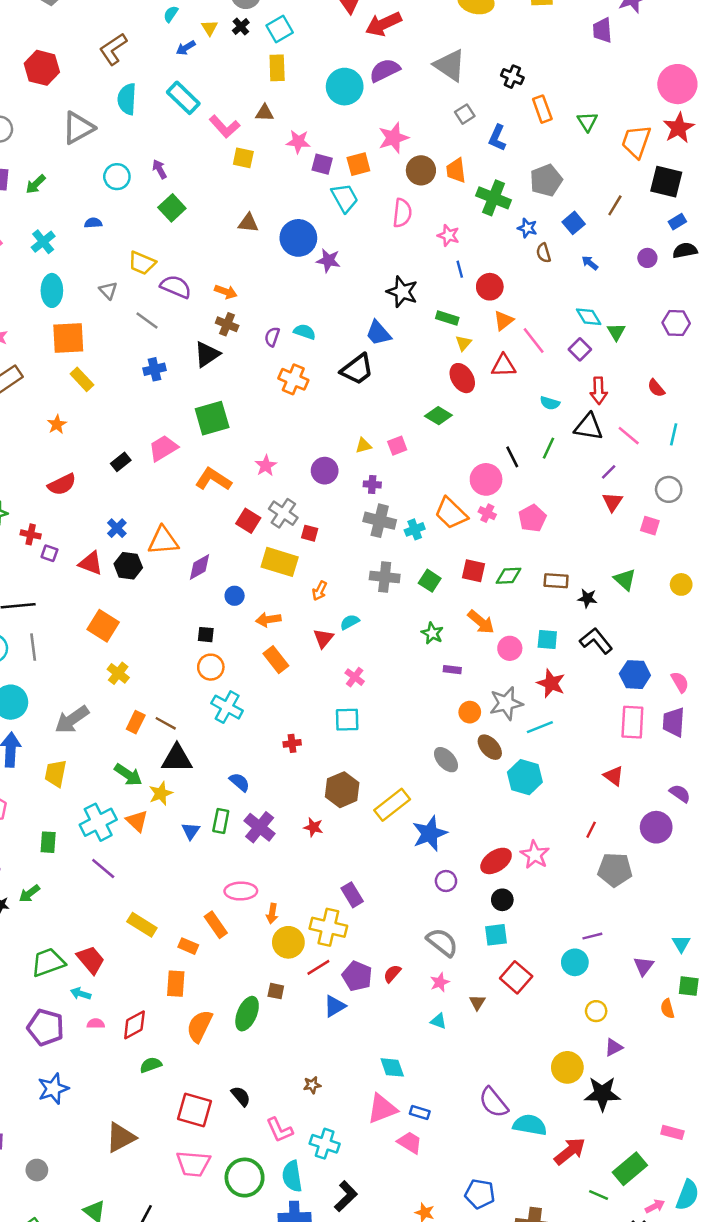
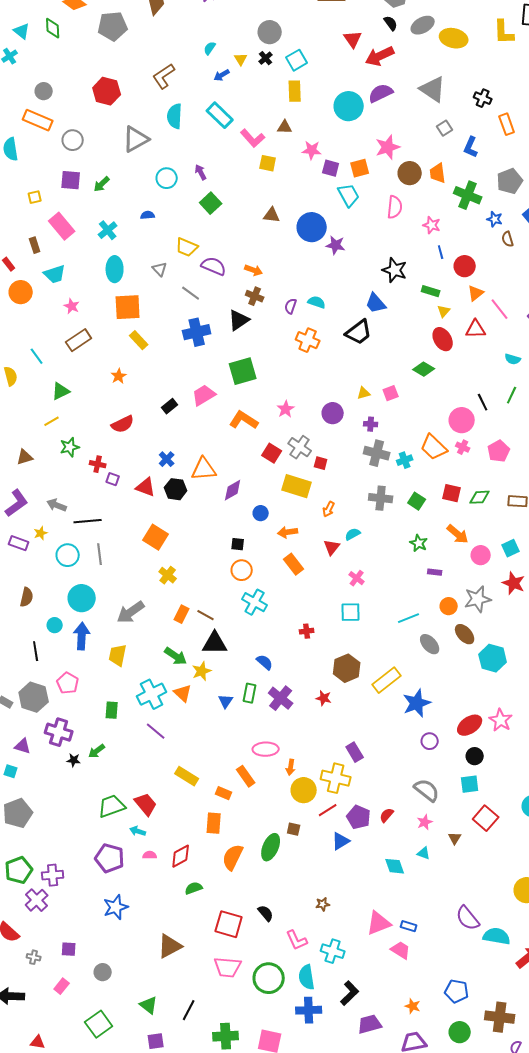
blue cross: (154, 369) -> (197, 332), size x1.5
cyan square: (547, 640) -> (511, 548), turned -30
cyan line: (540, 727) -> (409, 618), moved
cyan diamond: (392, 1067) -> (395, 866), moved

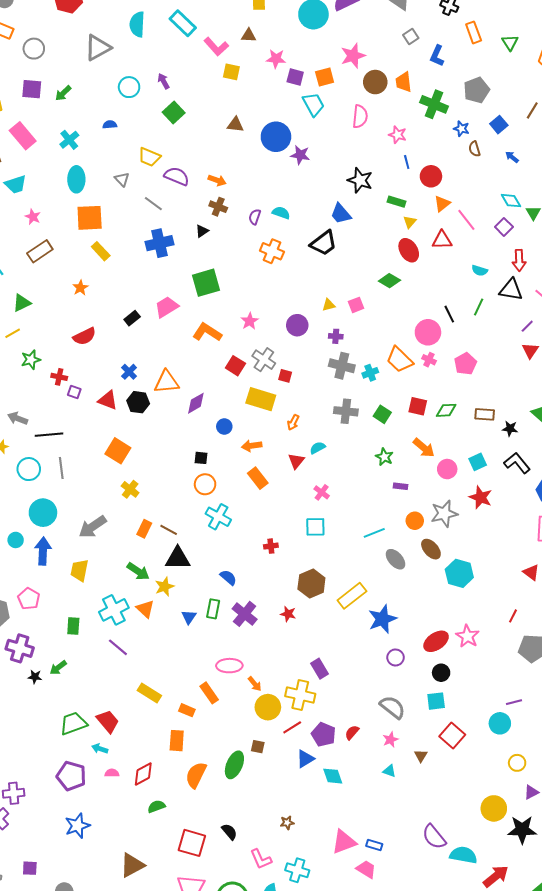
black triangle: (239, 320) -> (202, 231), size x0.6
orange arrow: (291, 767) -> (255, 684), turned -49
cyan diamond: (395, 866) -> (333, 776), moved

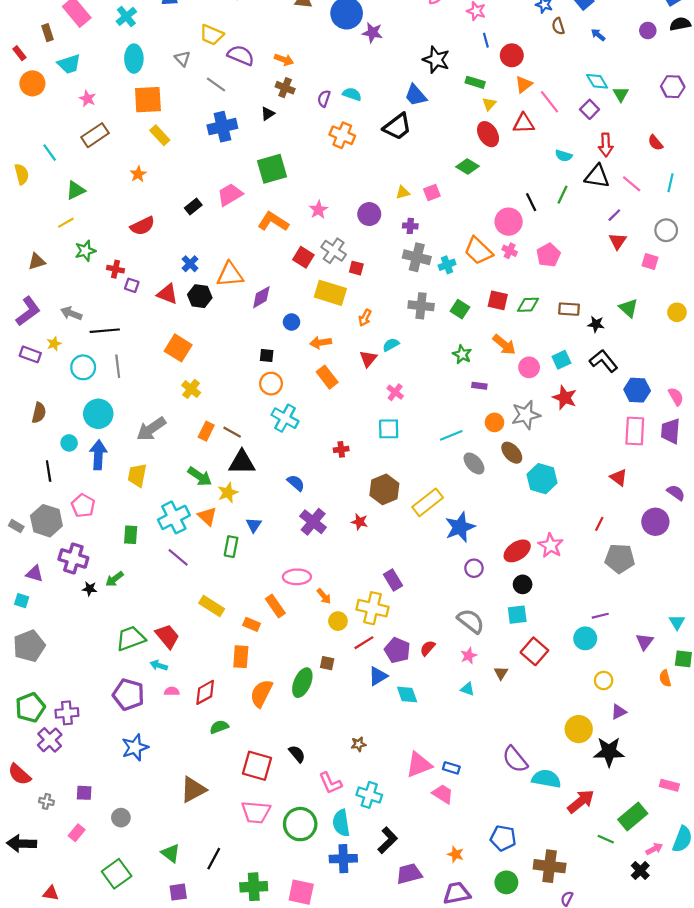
green rectangle: (213, 609) -> (231, 547), moved
yellow circle: (268, 707) -> (338, 621), size x0.7

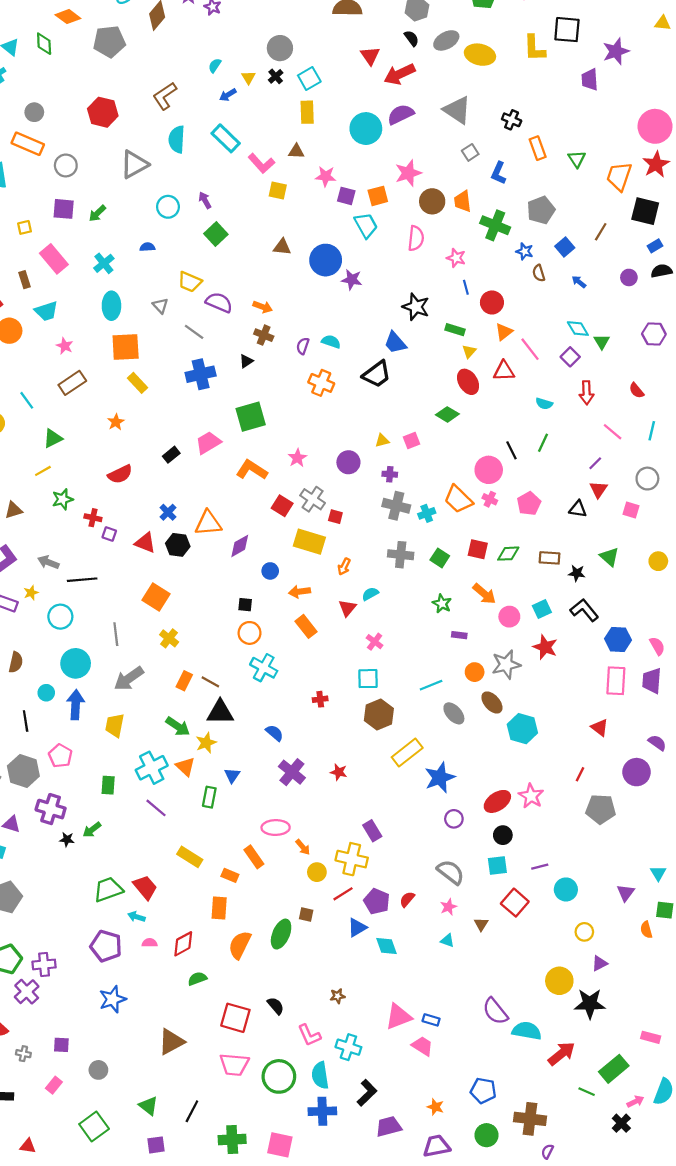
black triangle: (597, 176) -> (578, 509), moved, size x0.7
gray line: (118, 366) -> (116, 634), moved
brown hexagon: (384, 489) -> (379, 714), moved
purple line: (600, 616) -> (540, 867), moved

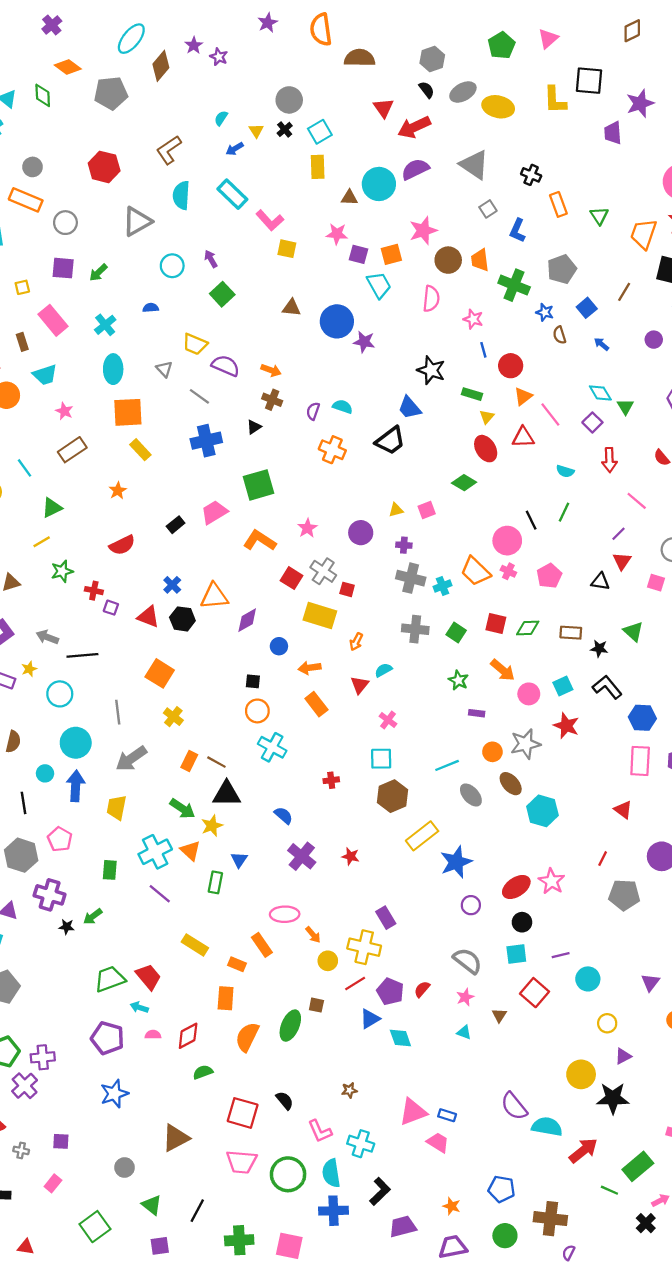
brown triangle: (296, 151) -> (349, 198), moved
gray circle: (98, 1070) -> (124, 1167), moved

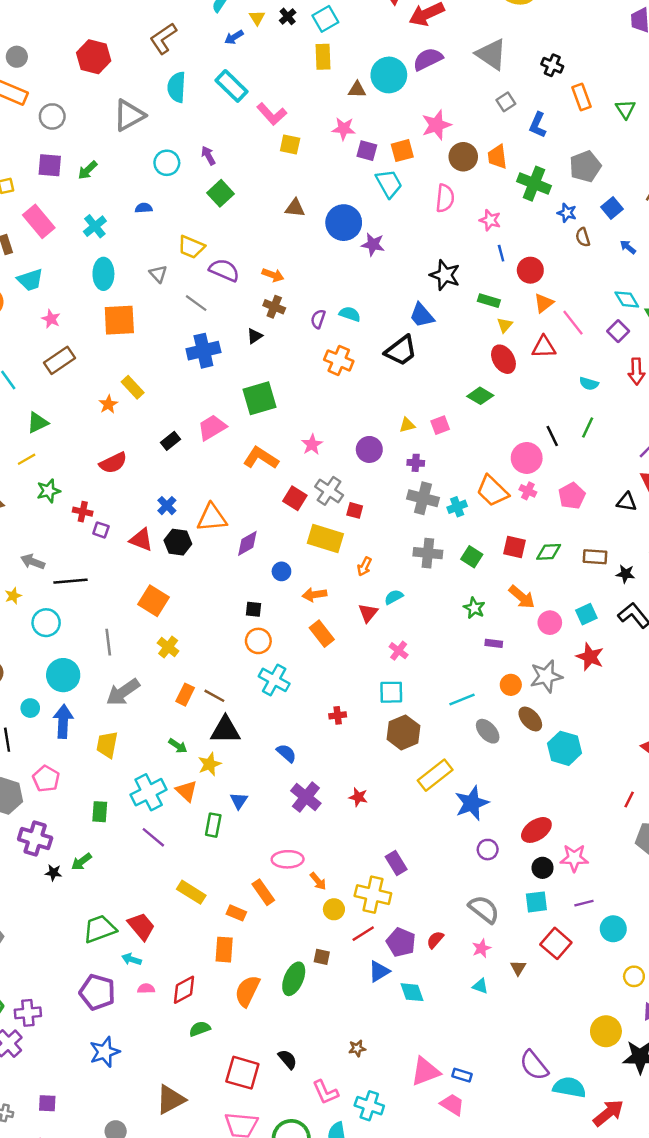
yellow rectangle: (140, 450) -> (133, 387), moved
green arrow: (182, 809) -> (178, 746), size x0.7
pink star: (552, 881) -> (574, 858), moved, turned -30

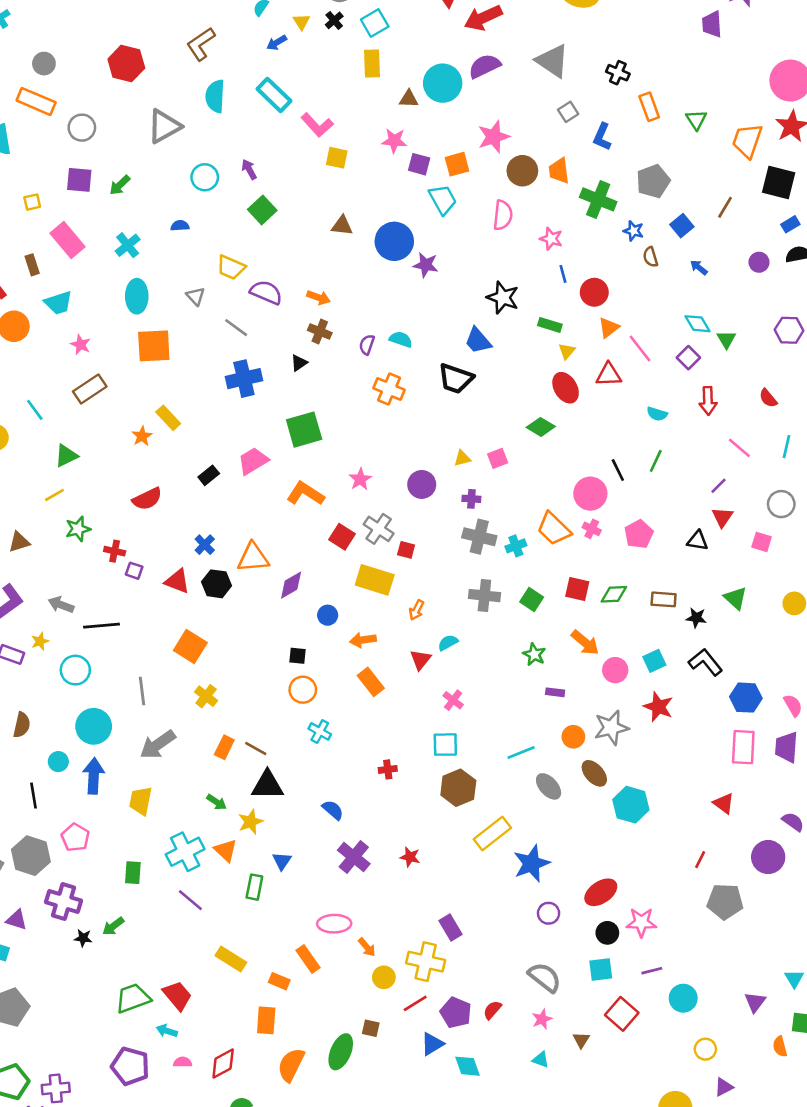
black trapezoid: (401, 351) -> (456, 379), turned 56
cyan cross: (274, 680) -> (320, 732), size x0.7

